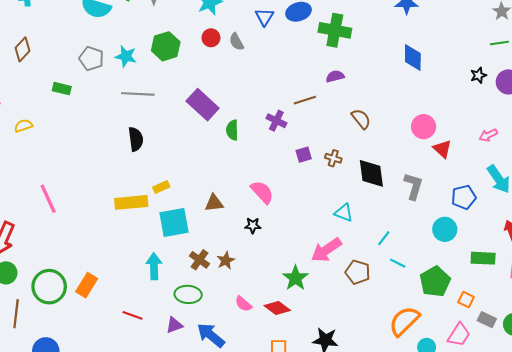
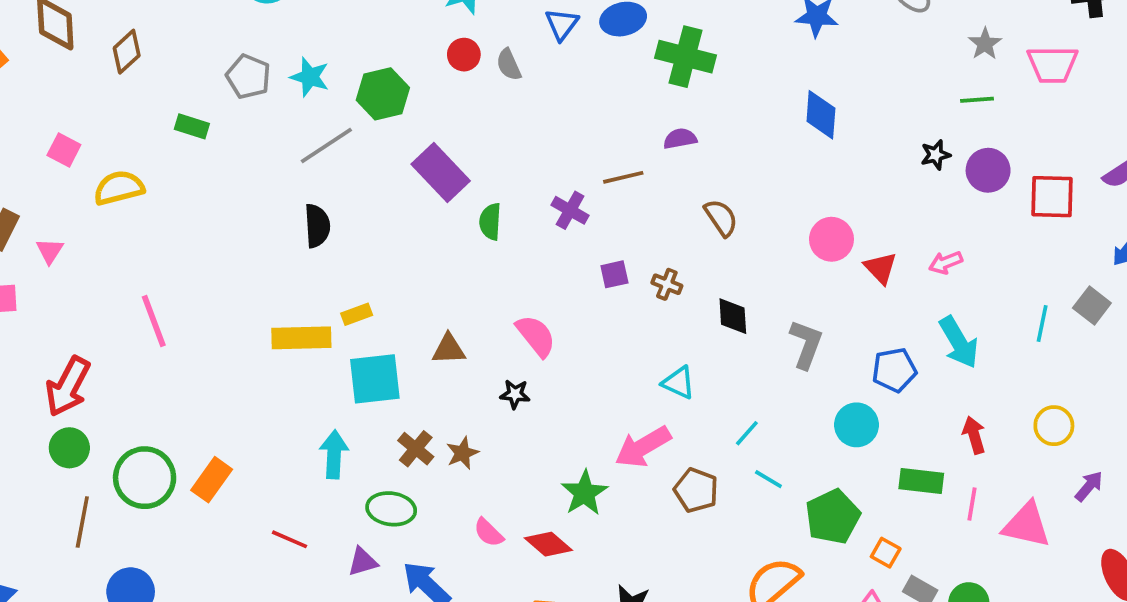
green hexagon: (166, 46) -> (383, 94), moved
gray line: (138, 94) -> (326, 145), turned -40
yellow semicircle: (23, 126) -> (119, 188), size x1.5
red triangle: (442, 149) -> (881, 268), moved
black diamond: (371, 173) -> (733, 316), size x0.7

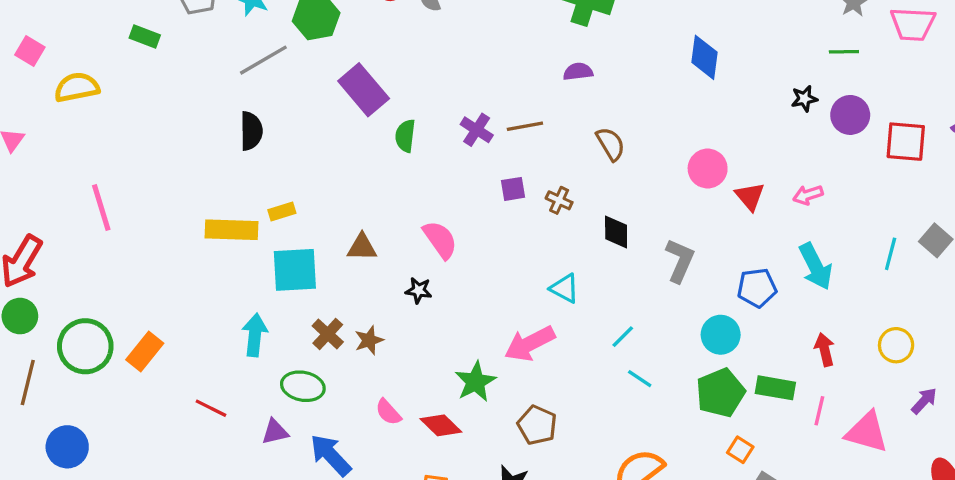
brown line: (623, 177) -> (525, 126), moved
brown pentagon: (696, 490) -> (537, 425), moved
green pentagon: (833, 517) -> (720, 393), moved

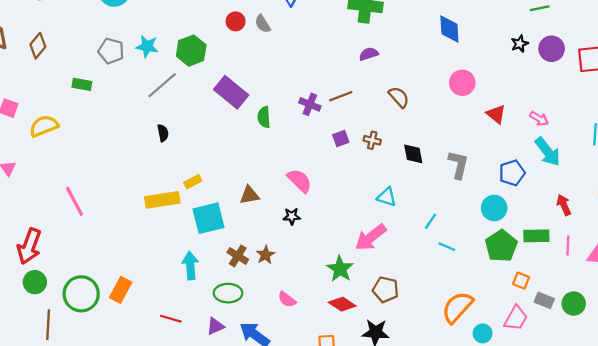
black semicircle: (251, 131) -> (163, 133), size x0.7
pink circle: (708, 169) -> (462, 83), moved
pink arrow: (808, 195) -> (539, 119), moved, turned -120
red diamond: (441, 425) -> (342, 304), moved

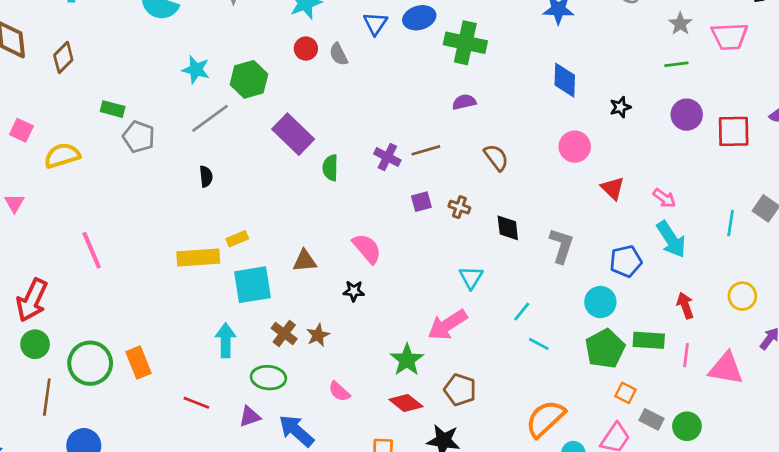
black star: (520, 44) -> (620, 107), moved
gray pentagon: (111, 51) -> (139, 137), moved
cyan triangle: (387, 197) -> (471, 277), turned 40
orange rectangle: (121, 290) -> (138, 363), turned -55

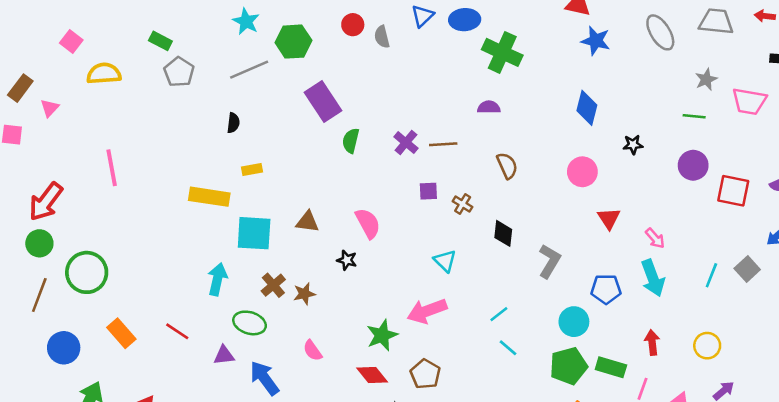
yellow rectangle: (237, 239) -> (252, 170), moved
cyan triangle: (471, 277) -> (445, 261), moved, turned -30
orange rectangle: (138, 363) -> (121, 333), moved, turned -32

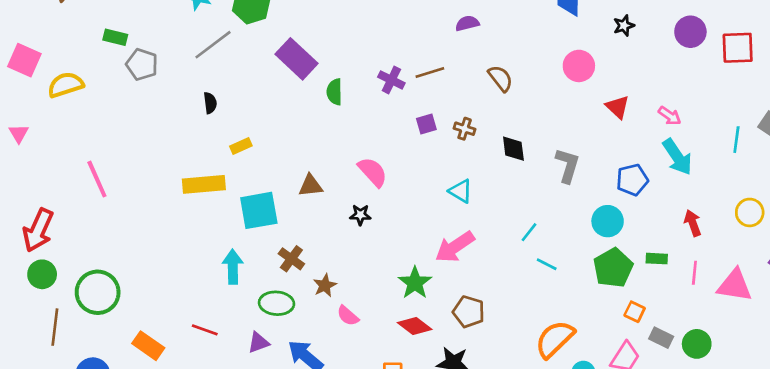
pink square: (71, 42) -> (24, 60), size x1.4
brown star: (304, 294) -> (325, 285), moved
green rectangle: (611, 367) -> (657, 259), size x0.7

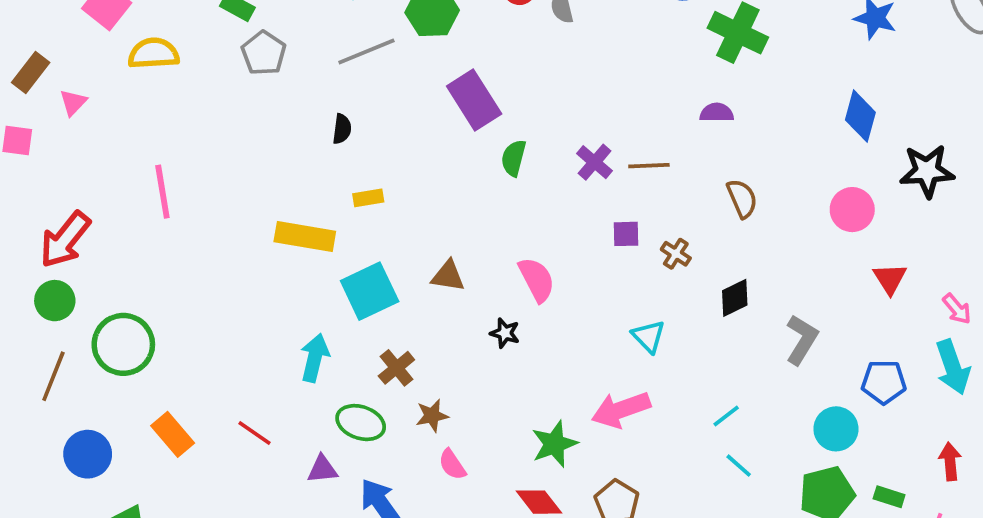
black star: (624, 26) -> (927, 171), size x1.8
black diamond: (513, 149) -> (735, 298), turned 56
cyan square: (259, 210) -> (370, 291), turned -30

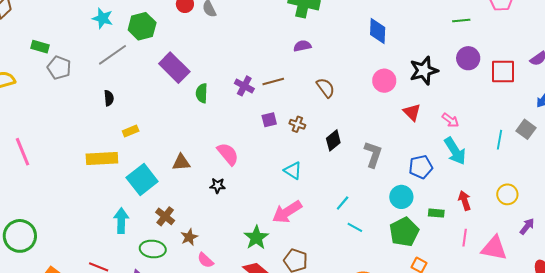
black star: (927, 171) -> (424, 71), moved
green rectangle: (889, 497) -> (436, 213), moved

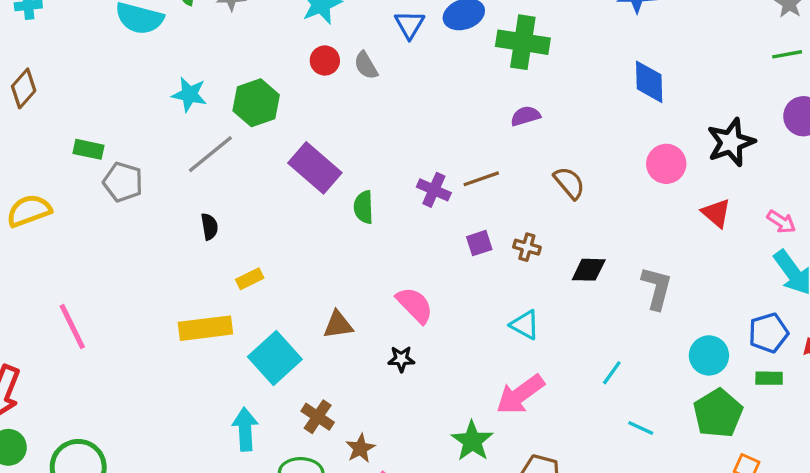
black diamond: (333, 140) -> (589, 270), turned 45
blue pentagon: (421, 167) -> (768, 333), moved
cyan line: (355, 227) -> (641, 428), moved

